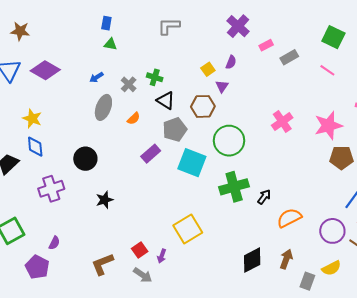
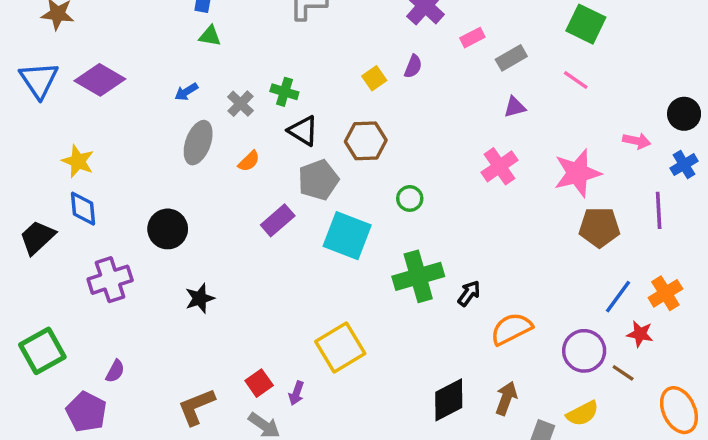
purple triangle: (222, 86) -> (515, 107), moved, turned 40
green circle: (229, 141) -> (410, 198), size x0.5

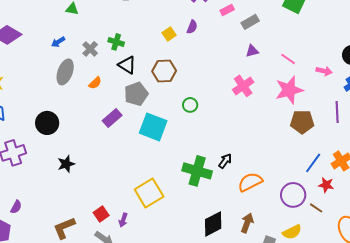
pink line: (576, 80) -> (288, 59), moved
green cross: (418, 276) -> (197, 171), moved, turned 32

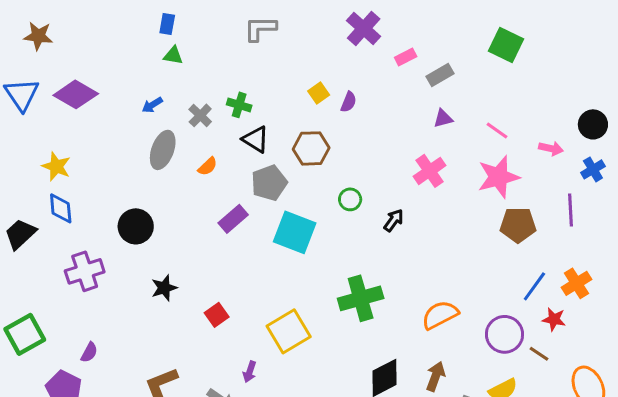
purple semicircle: (192, 27) -> (349, 102), moved
black arrow: (225, 161) -> (394, 220), moved
green cross: (197, 171) -> (361, 298), turned -32
red square: (101, 214) -> (217, 315), moved

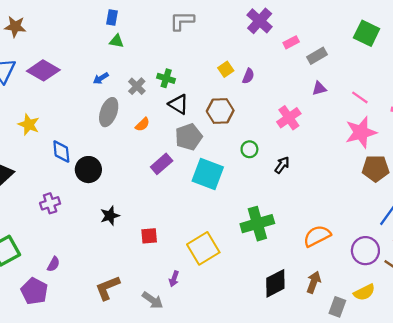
pink cross: (430, 171) -> (289, 118), moved
blue diamond: (61, 208) -> (61, 152), moved
purple cross: (85, 271) -> (50, 203), size x0.7
red square: (217, 315) -> (149, 236), turned 30

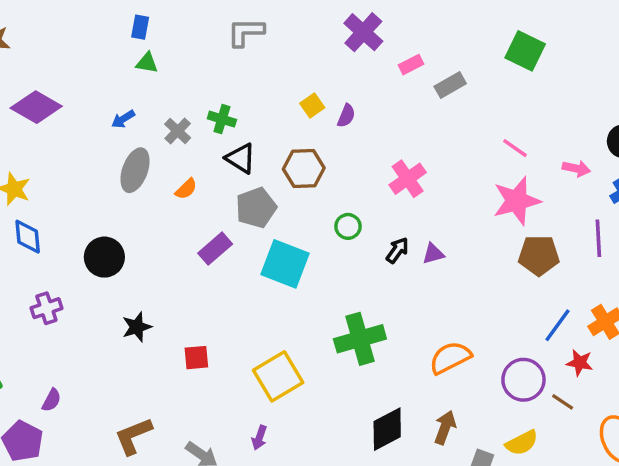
purple triangle: (319, 88) -> (433, 254), moved
blue diamond: (61, 152) -> (28, 237), moved
purple arrow: (174, 279) -> (259, 438), moved

